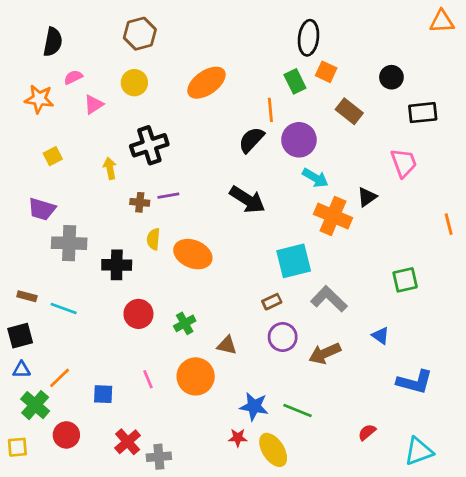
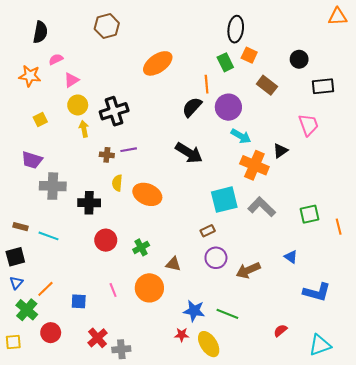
yellow circle: (134, 83) -> (78, 105), moved
orange line: (449, 224) -> (339, 227), moved
gray L-shape: (329, 299) -> (262, 207), moved
blue triangle: (21, 370) -> (16, 283), turned -48

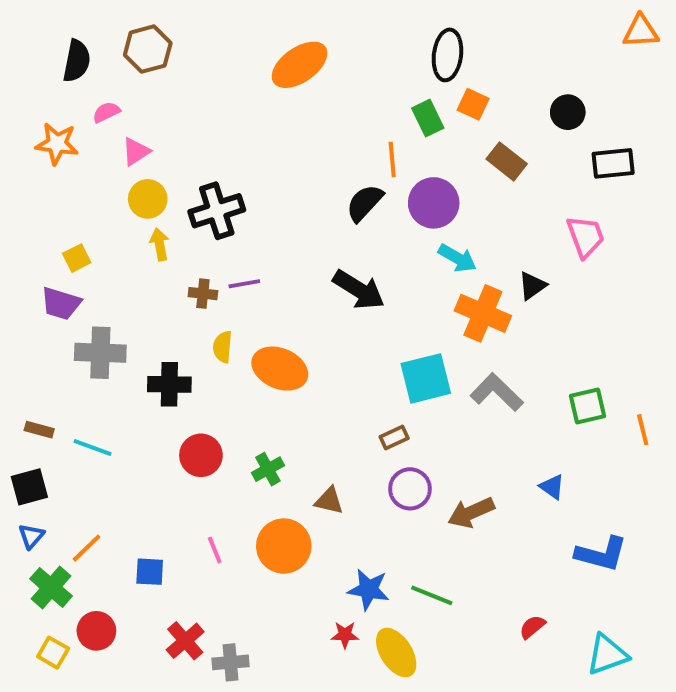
brown hexagon: (107, 26) -> (148, 49), moved
orange ellipse: (158, 63) -> (300, 65), moved
yellow square: (40, 120) -> (77, 258), moved
yellow square: (13, 342) -> (53, 653), moved, turned 35

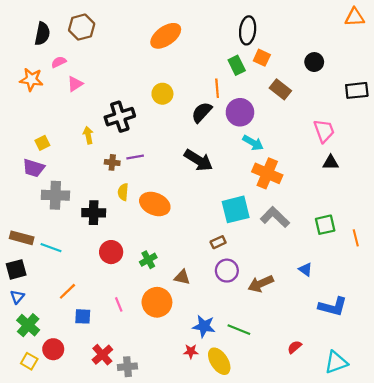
black rectangle: (613, 163) -> (357, 90), moved
yellow circle: (148, 199) -> (162, 94), moved
black triangle: (532, 286) -> (331, 162), moved, turned 35
brown rectangle: (39, 430) -> (22, 238), size x1.5
orange line: (87, 548) -> (67, 291), moved

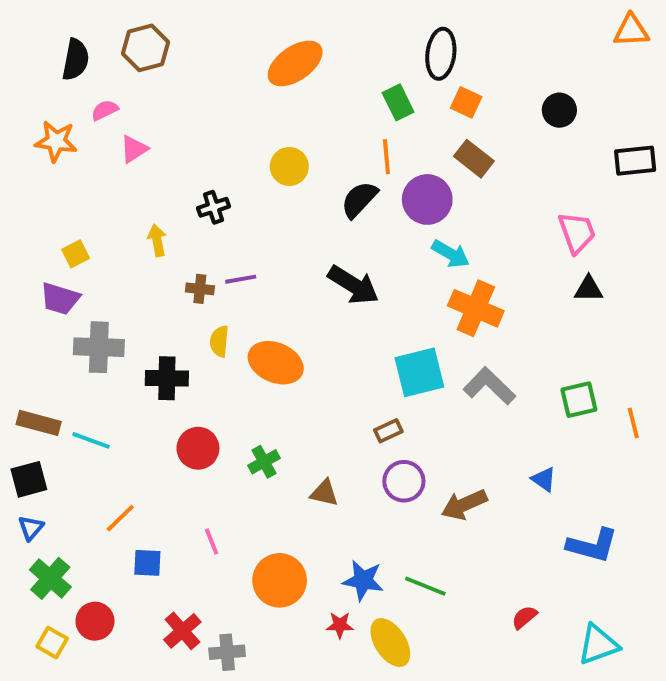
green rectangle: (237, 65) -> (398, 102), moved
brown rectangle: (280, 89) -> (474, 159), moved
black cross: (120, 117) -> (213, 207), size x0.6
orange circle: (157, 302) -> (280, 580), moved

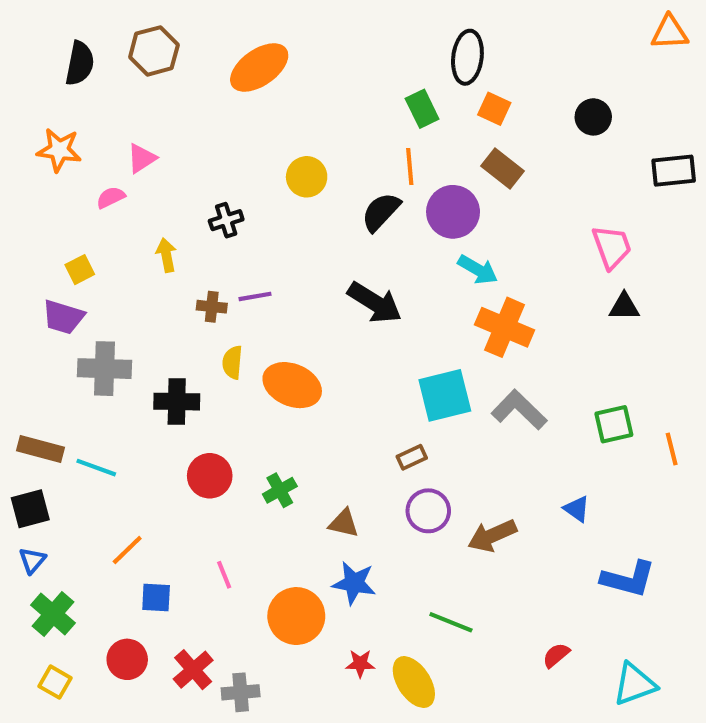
orange ellipse: (295, 63) -> (259, 67), moved
pink semicircle: (105, 110) -> (111, 197), moved
blue star: (363, 580) -> (354, 583), moved
red circle: (95, 621) -> (127, 659), moved

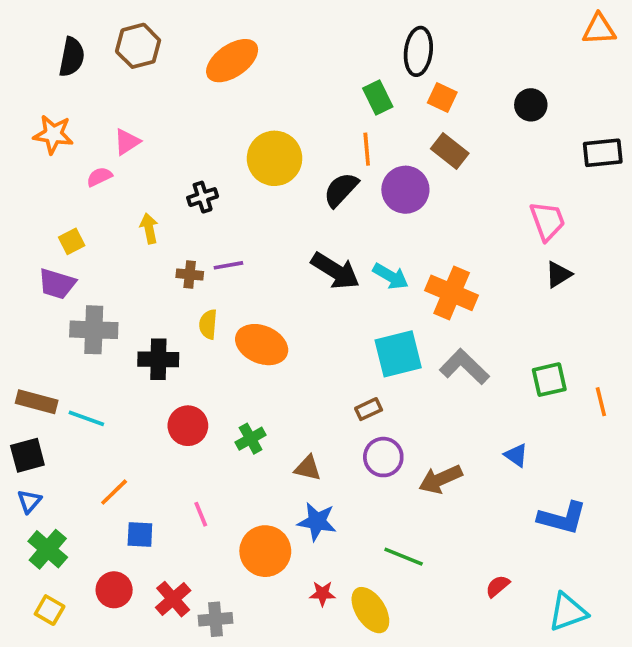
yellow circle: (307, 177) -> (275, 158), size x1.5
cyan arrow: (478, 270) -> (391, 276), moved
black triangle: (624, 307) -> (558, 275), turned -32

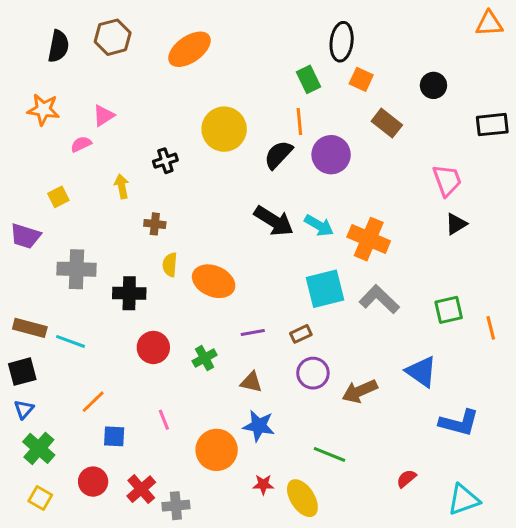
brown rectangle: (450, 151) -> (387, 123), moved
purple line: (228, 265) -> (253, 332), moved
purple trapezoid: (57, 284) -> (25, 236), moved
blue triangle: (516, 455) -> (421, 372), size x1.6

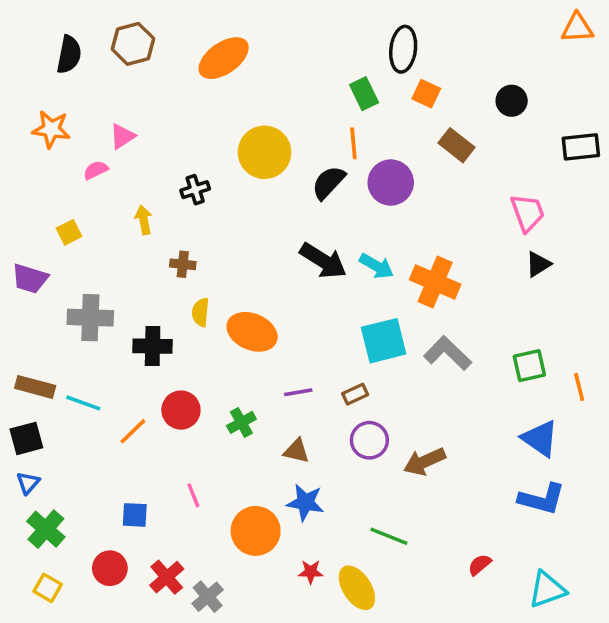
blue triangle: (421, 372) -> (540, 438), moved
orange line: (93, 402) -> (133, 431), moved
gray cross: (176, 506) -> (208, 597), turned -36

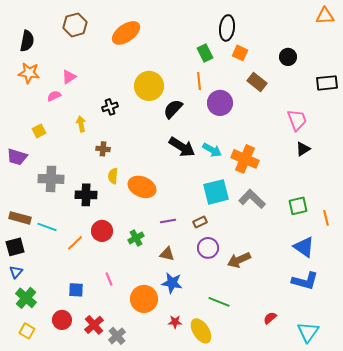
black semicircle: (69, 55) -> (27, 41), moved
black semicircle: (328, 183) -> (173, 109), moved
cyan triangle: (547, 590) -> (308, 332), turned -35

